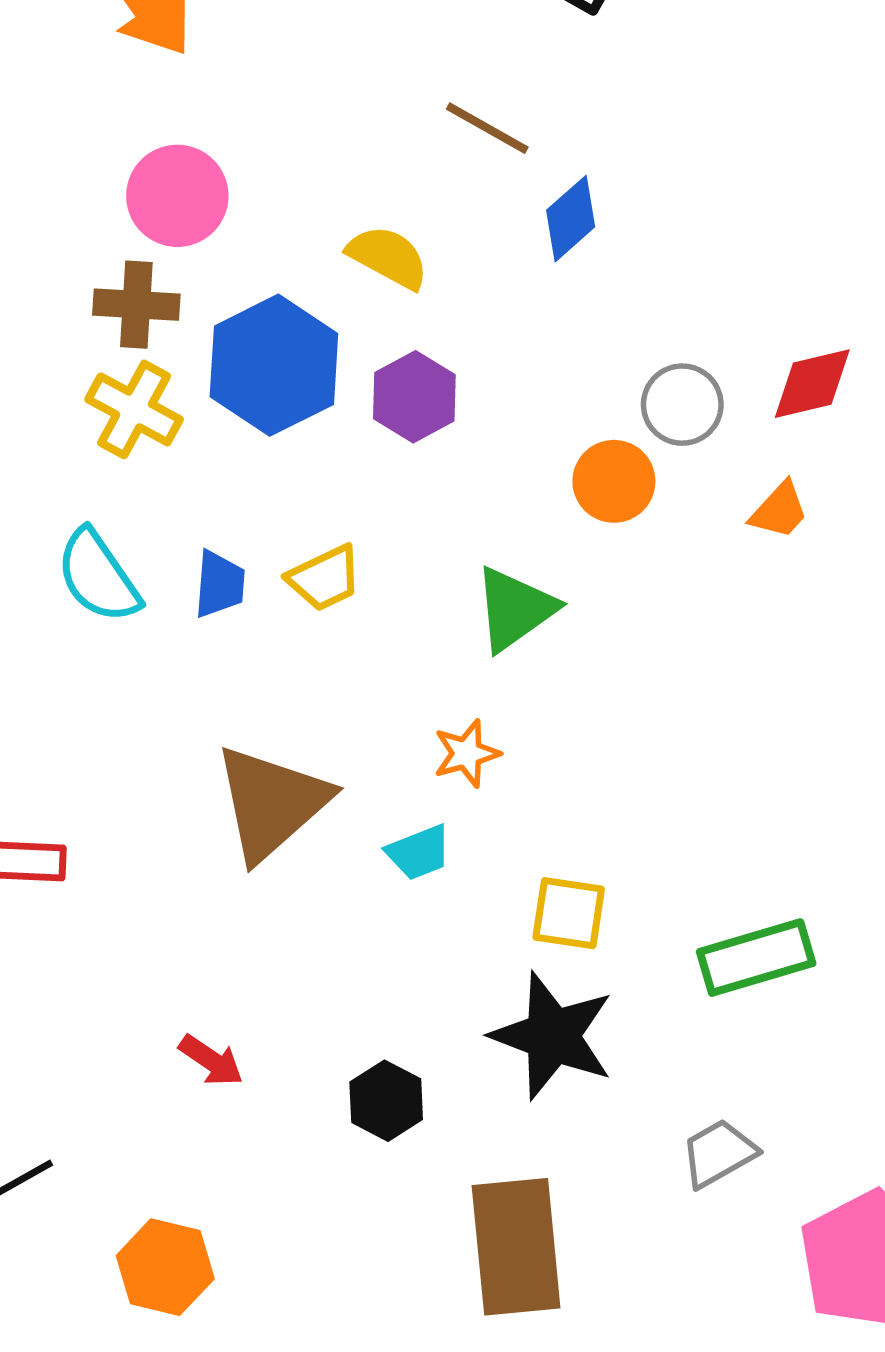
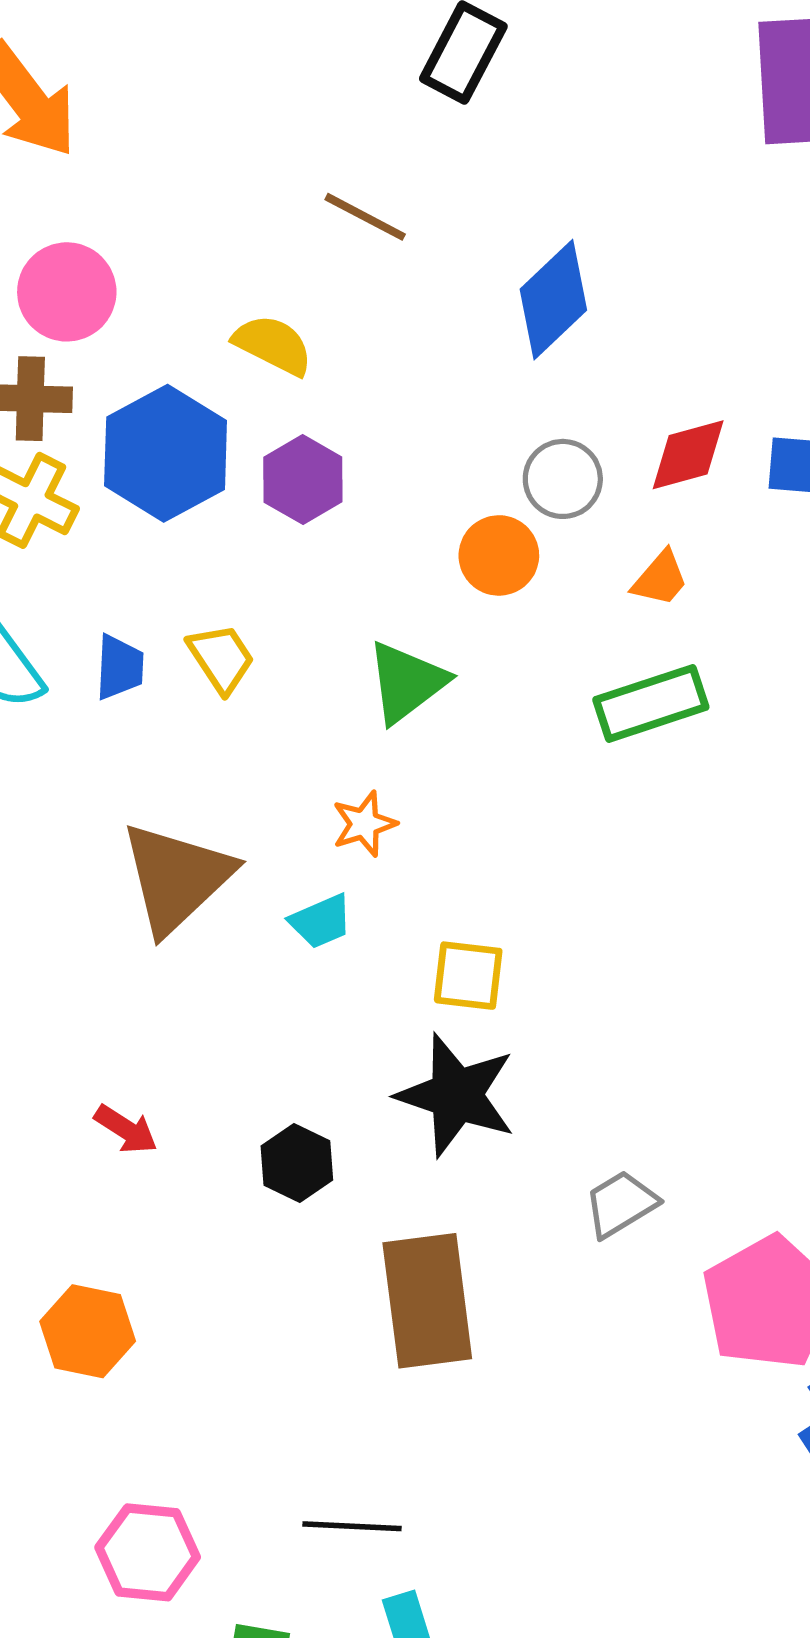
blue diamond: (571, 219) -> (553, 300), moved, size x1.4
yellow trapezoid: (324, 578) -> (221, 658), turned -96
green rectangle: (756, 958) -> (651, 703), moved

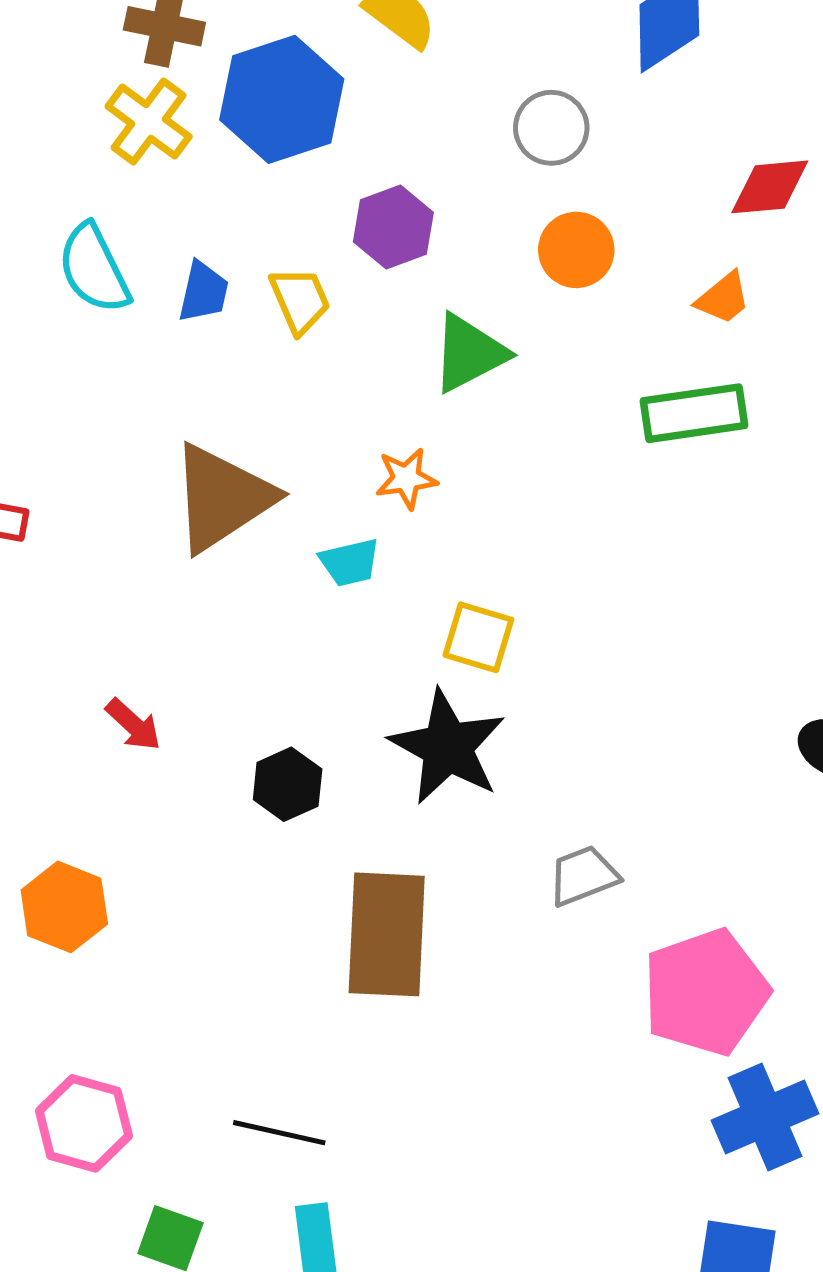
gray circle: (563, 479) -> (551, 128), moved
purple hexagon: (303, 480) -> (393, 227), moved

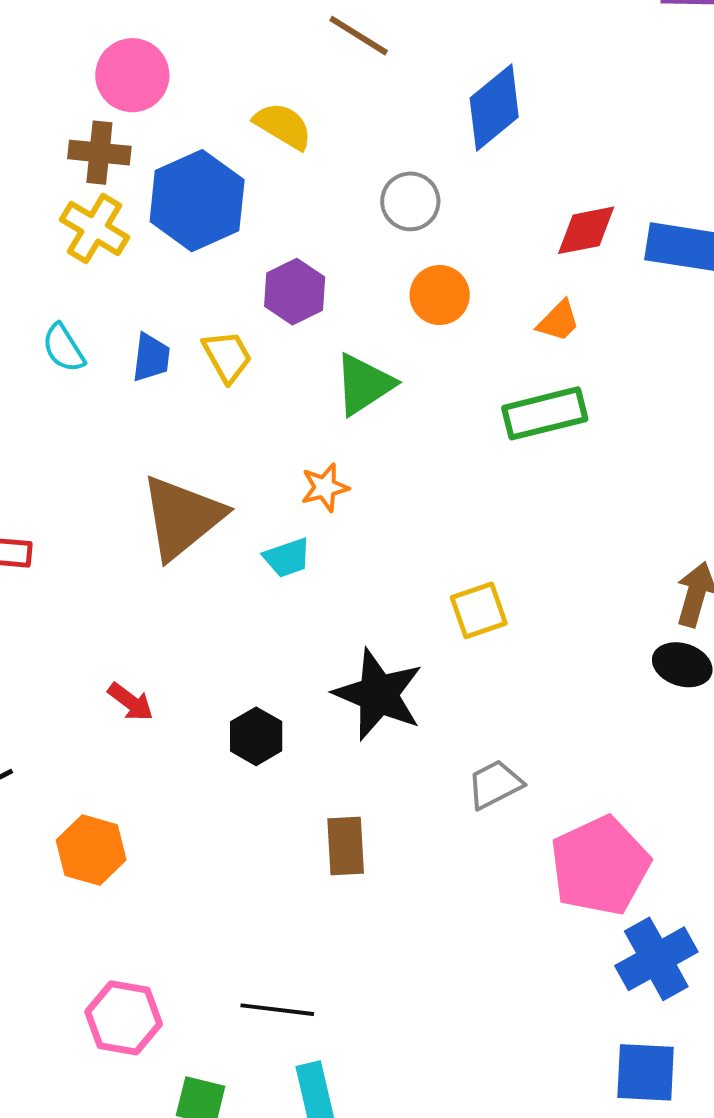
cyan semicircle: (94, 269) -> (63, 348), size x0.7
yellow square: (478, 637) -> (479, 610), moved, turned -30
brown rectangle: (387, 934) -> (346, 846), size x0.6

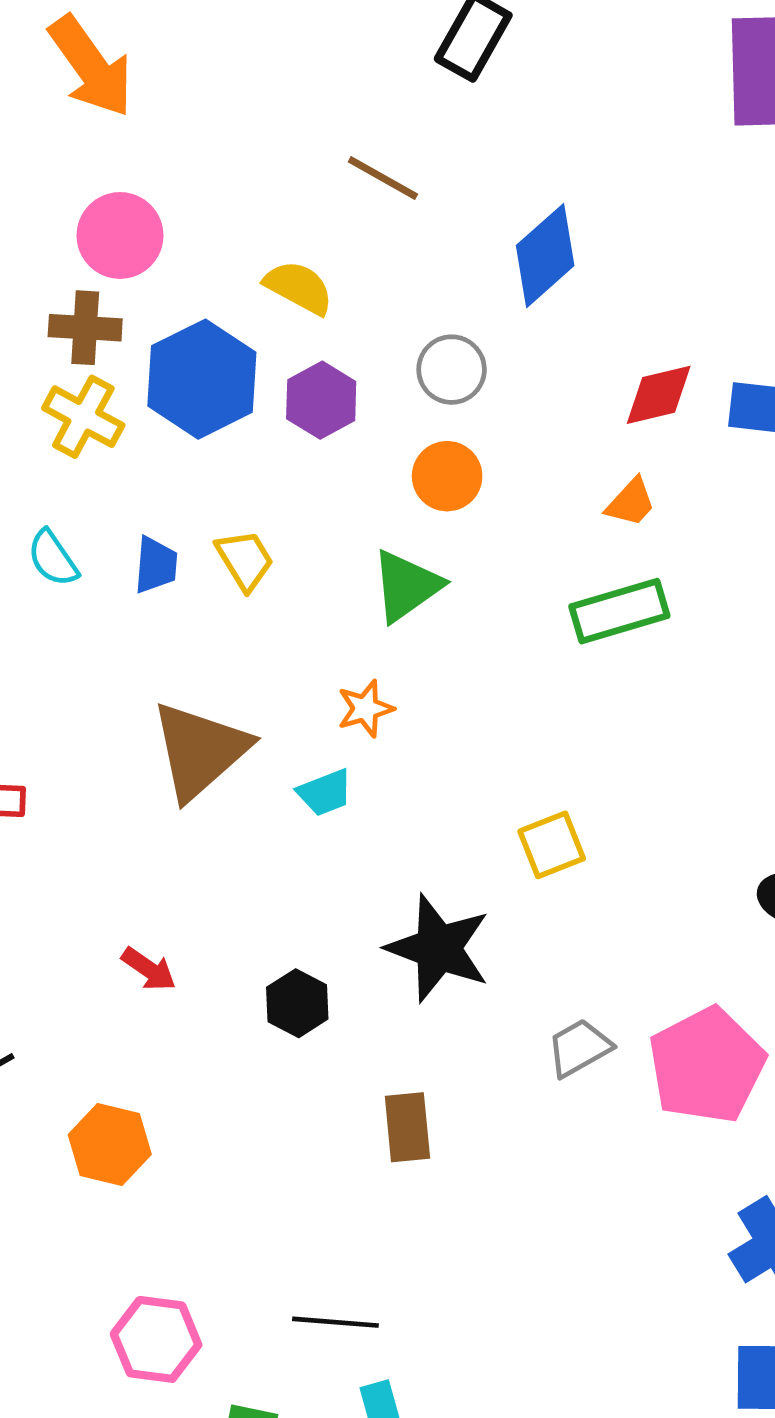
purple hexagon: (295, 292) -> (321, 400), moved
orange circle: (440, 295) -> (447, 476), moved
pink pentagon: (600, 866) -> (707, 1065), moved

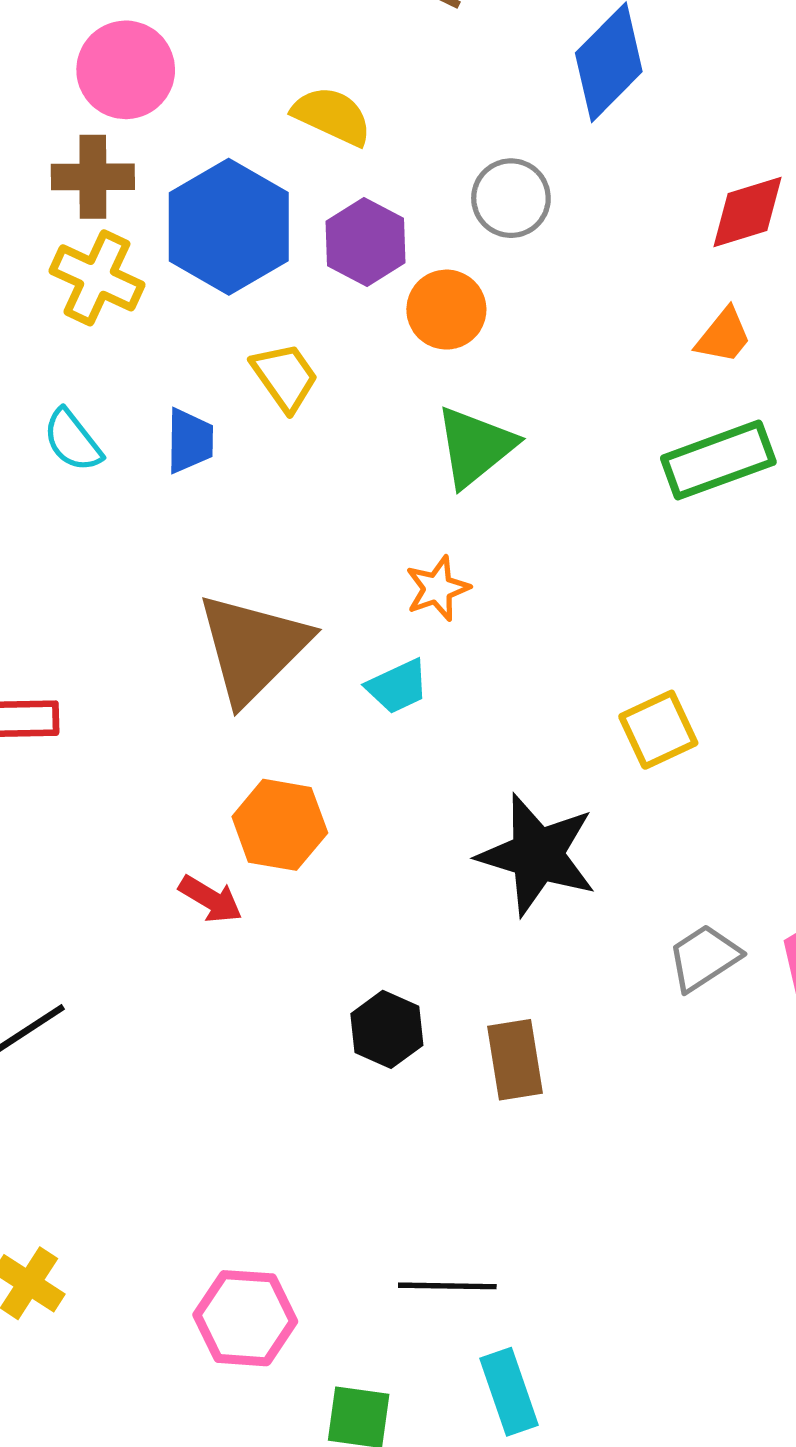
orange circle: (447, 476) -> (446, 310), moved
yellow trapezoid: (245, 560) -> (285, 377), moved
black hexagon: (297, 1003) -> (387, 1029), moved
orange hexagon: (110, 1144) -> (280, 825), moved

